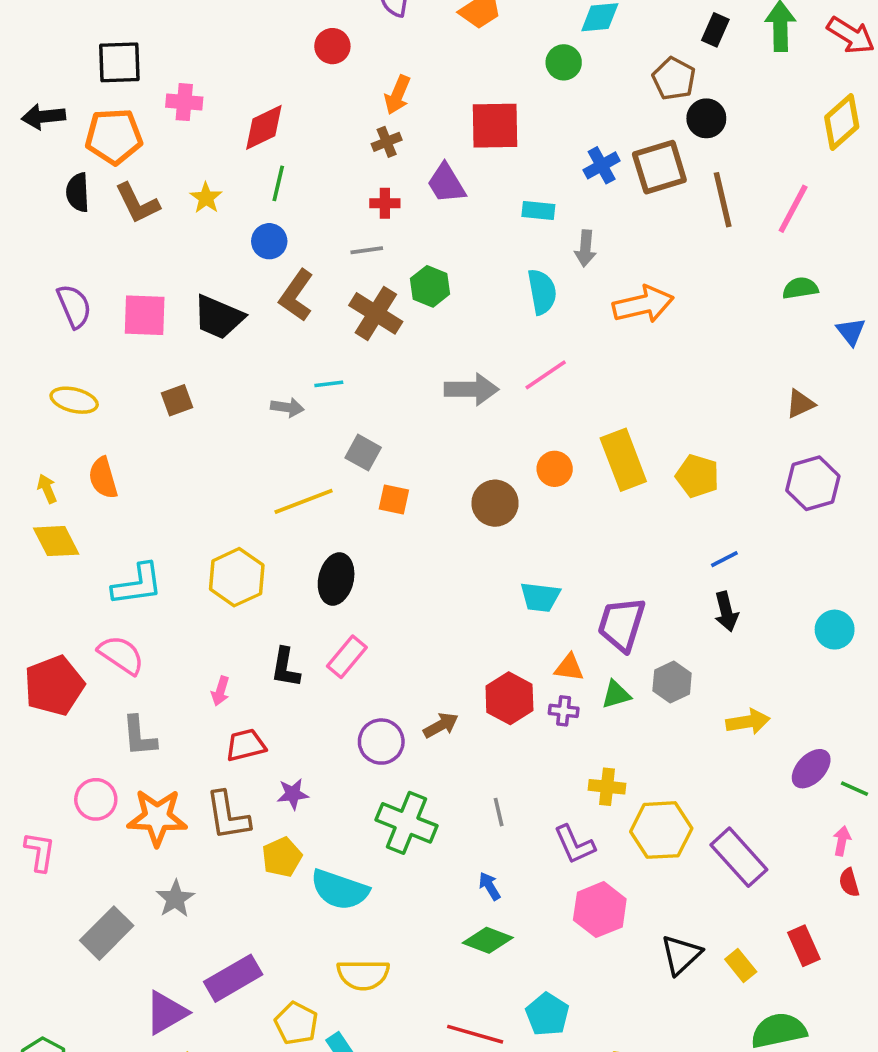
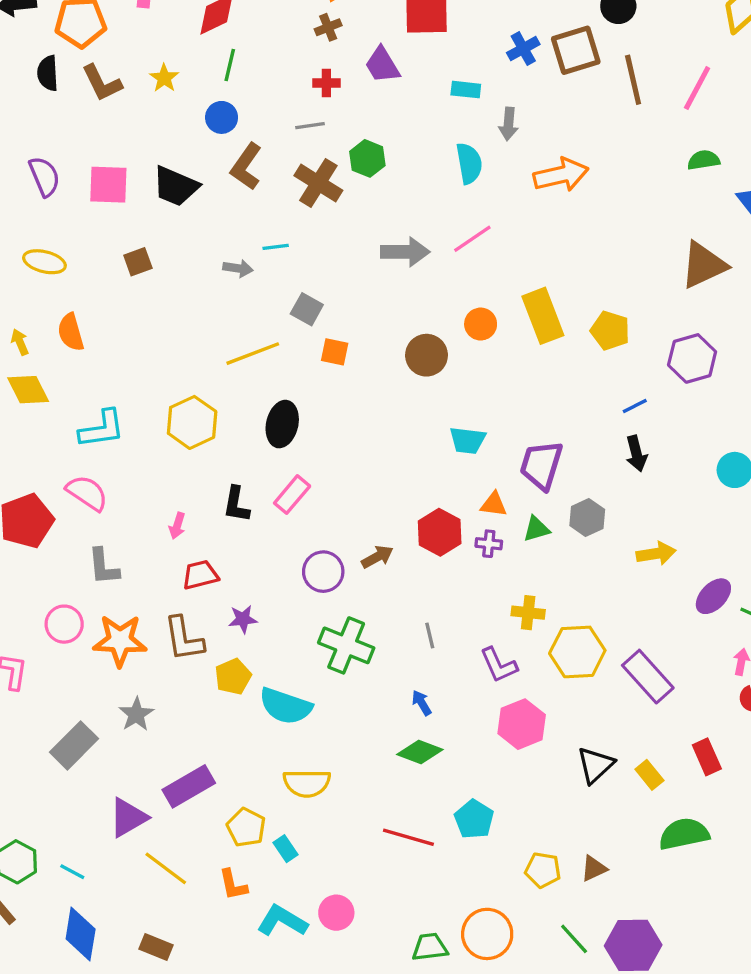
brown triangle: (800, 404) -> (704, 265), size x1.8
purple hexagon: (813, 483) -> (692, 358), moved

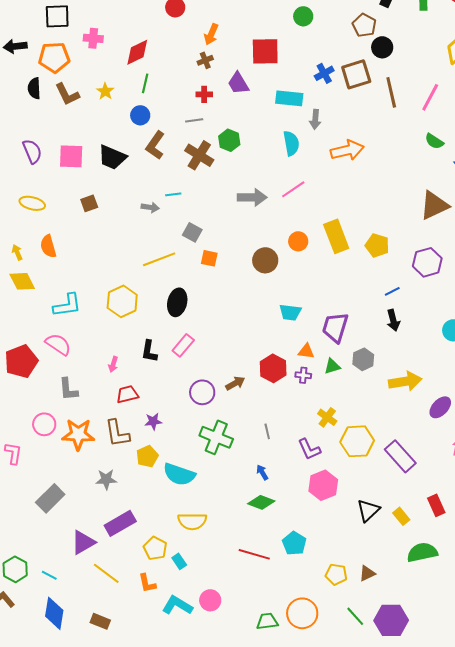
cyan rectangle: (466, 90) -> (289, 98), size x1.5
green semicircle: (704, 160) -> (434, 141), turned -138
yellow arrow: (656, 554) -> (405, 381), size x1.4
yellow cross: (528, 613) -> (327, 417), turned 30
gray star: (136, 714) -> (106, 479), moved, turned 30

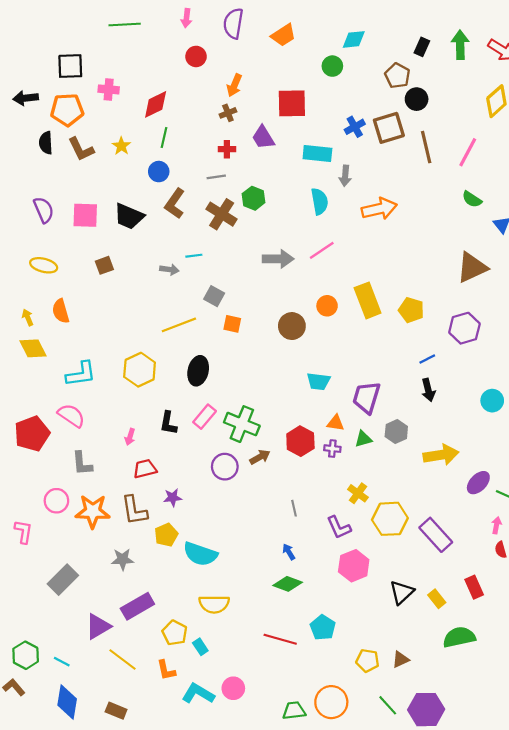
green cross: (216, 437) -> (242, 424), moved

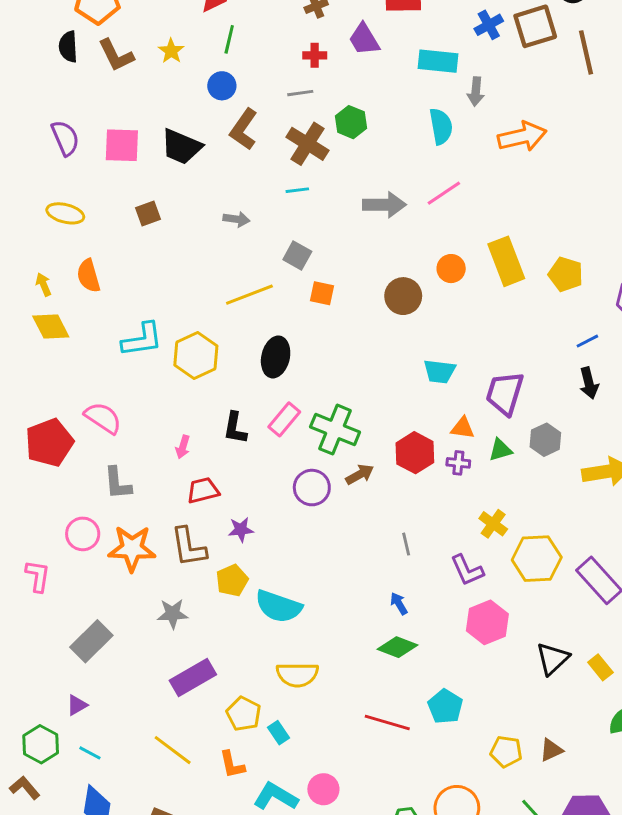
cyan line: (194, 256) -> (297, 190), moved
cyan L-shape: (81, 374) -> (142, 340), moved
purple triangle: (98, 626) -> (77, 705), moved, size x0.6

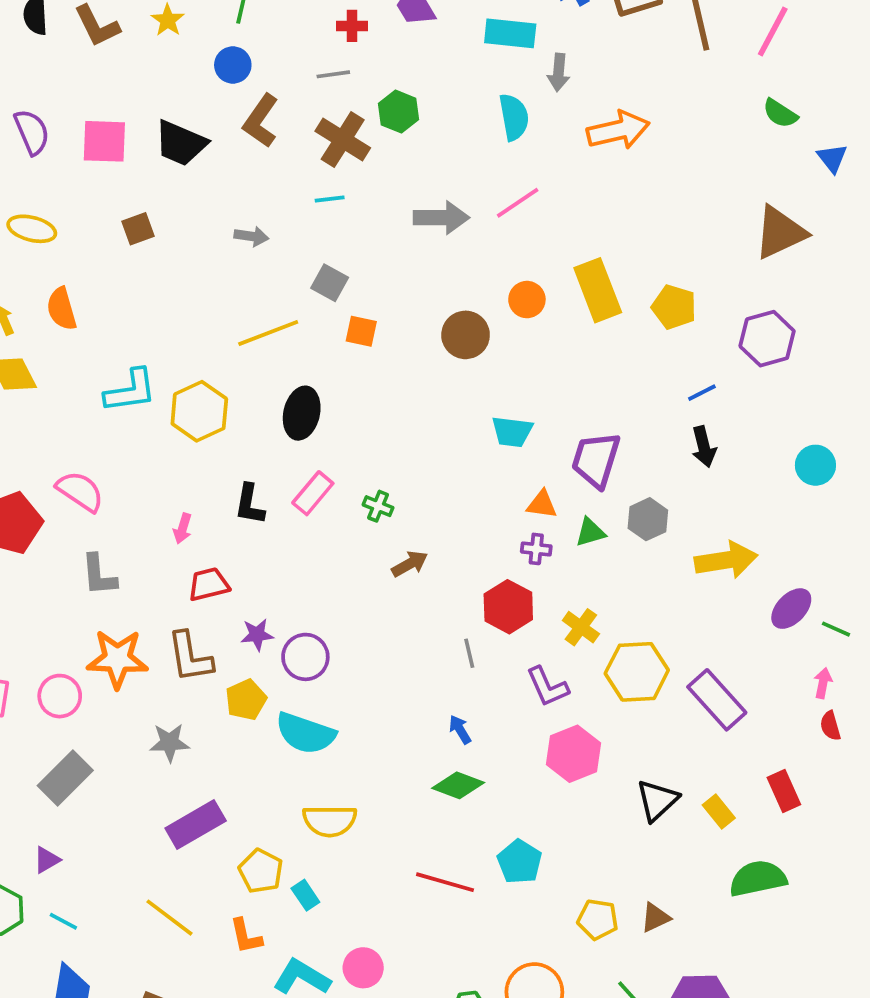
green cross: (335, 430) -> (378, 506), size x0.5
red hexagon: (415, 453) -> (508, 607), moved
purple circle: (312, 488) -> (305, 657), moved
pink circle: (83, 534) -> (60, 696), moved

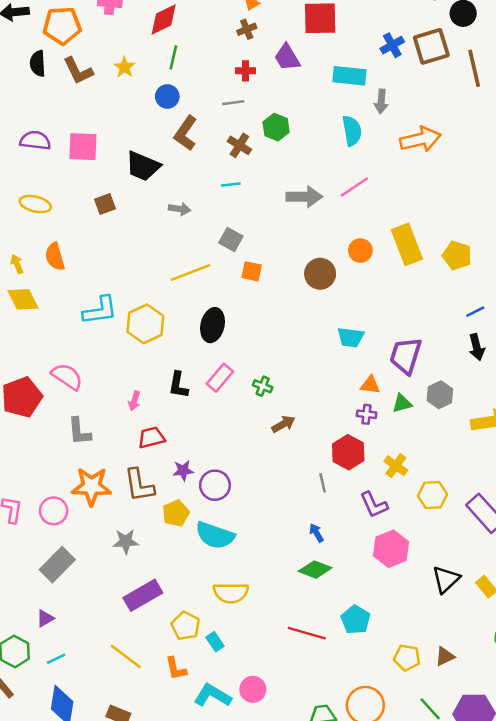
purple semicircle: (32, 132) -> (35, 140), turned -60
brown cross: (343, 139) -> (239, 145), size x0.7
black trapezoid: (181, 143) -> (143, 166), moved
yellow hexagon: (637, 672) -> (433, 495), size x0.7
cyan line: (63, 921) -> (56, 659), turned -54

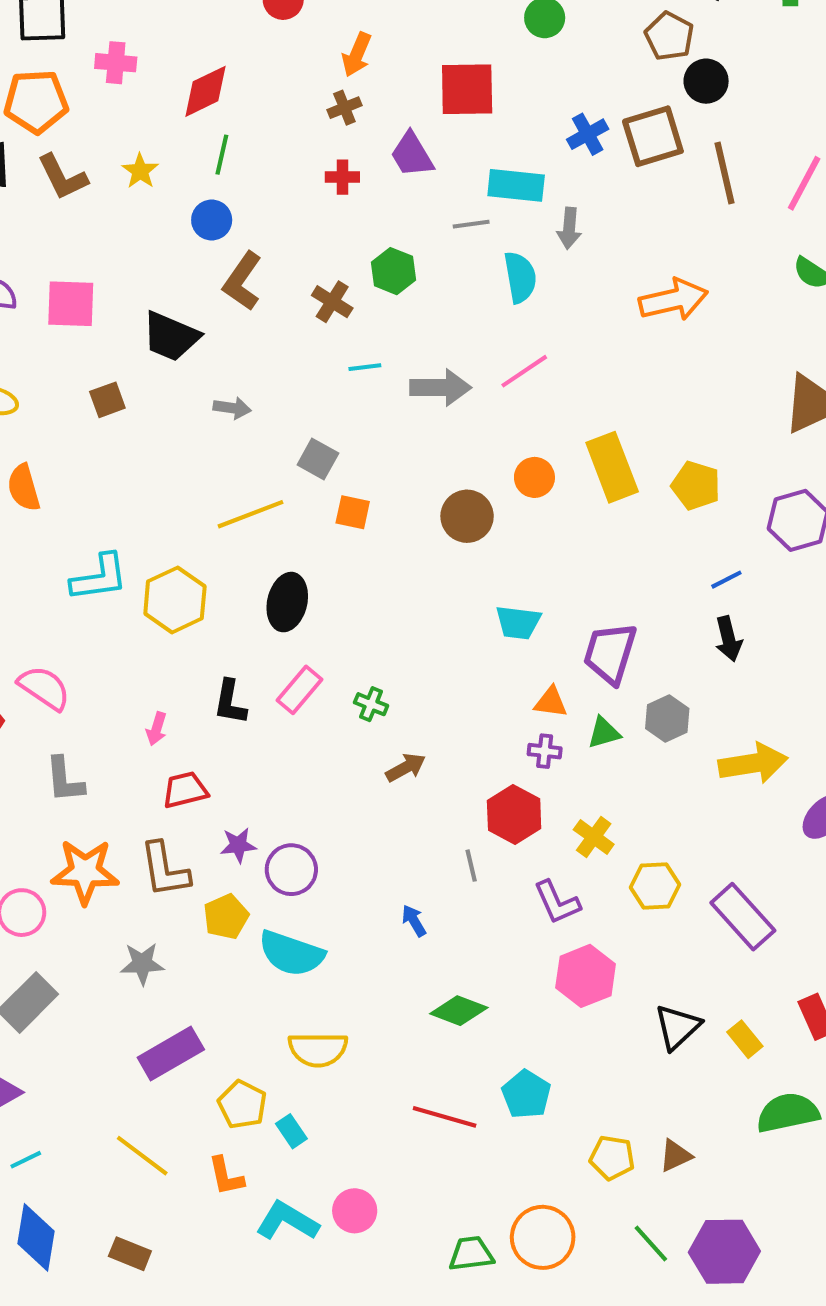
gray line: (233, 103) -> (471, 224), moved
orange arrow: (420, 139) -> (673, 300), moved
cyan line: (231, 184) -> (365, 367), moved
blue arrow: (316, 533) -> (414, 921), moved

